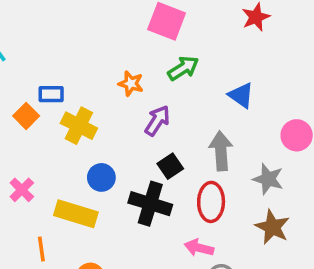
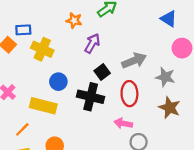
blue triangle: (241, 95) -> (169, 19), moved
gray arrow: (221, 151) -> (134, 61), turned 75
orange line: (41, 249) -> (22, 129), turned 56

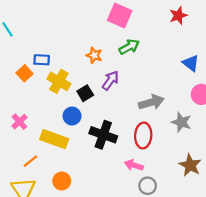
black square: (102, 72) -> (85, 93), moved
brown star: (170, 108) -> (190, 165), moved

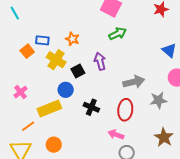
orange star: (94, 55) -> (72, 39), moved
purple arrow: (110, 80) -> (100, 61), turned -54
gray star: (181, 122) -> (158, 100), turned -30
black cross: (103, 135) -> (91, 107), size x0.7
yellow rectangle: (54, 139) -> (49, 109), turned -45

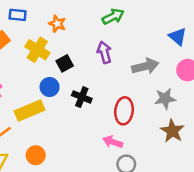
blue rectangle: (42, 40) -> (18, 15), moved
purple arrow: (100, 61) -> (104, 52), moved
gray arrow: (134, 82) -> (145, 66), moved
black cross: (91, 107) -> (82, 97), moved
brown star: (164, 137) -> (172, 131), moved

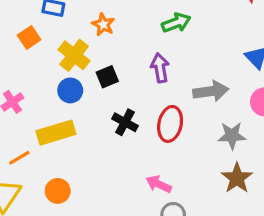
blue circle: (50, 87) -> (70, 90), moved
red ellipse: (124, 111) -> (170, 124), moved

